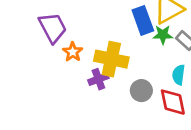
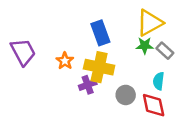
blue rectangle: (143, 20) -> (100, 33), moved
purple trapezoid: (53, 28) -> (23, 52), moved

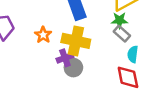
gray rectangle: (165, 51) -> (122, 34), moved
gray circle: (126, 95) -> (73, 68), moved

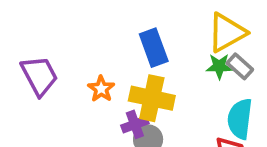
gray rectangle: (122, 34) -> (240, 66), moved
cyan semicircle: (133, 54) -> (240, 119), size x1.5

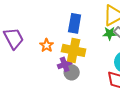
blue rectangle: (154, 48) -> (75, 23), turned 30

